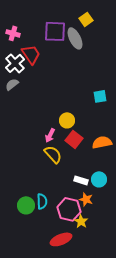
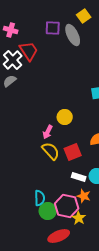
purple square: (55, 31) -> (53, 28), size x0.7
red square: (74, 139) -> (73, 152), moved, turned 30
green circle: (26, 205) -> (48, 211), moved

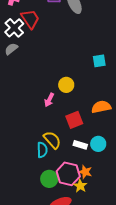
yellow semicircle: (51, 151) -> (52, 140), moved
orange star: (84, 196) -> (85, 172), moved
cyan semicircle: (40, 198) -> (42, 150), moved

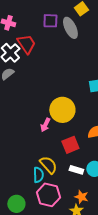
yellow circle: (66, 85) -> (62, 110), size x1.6
pink hexagon: (68, 174) -> (48, 195), moved
green circle: (49, 179) -> (16, 204), moved

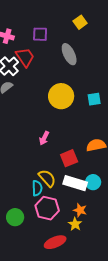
purple square: (50, 21) -> (40, 34), moved
gray ellipse: (70, 28) -> (69, 54), moved
yellow circle: (62, 110) -> (61, 96), moved
white rectangle: (76, 170) -> (75, 183), size x1.6

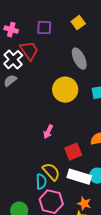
yellow square: (80, 22) -> (78, 23), moved
gray ellipse: (69, 54) -> (79, 59), moved

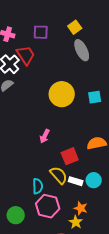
gray ellipse: (79, 59) -> (82, 50), moved
yellow semicircle: (51, 172) -> (59, 175), moved
white rectangle: (79, 177) -> (76, 181), size x0.6

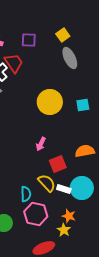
pink arrow: (45, 136) -> (41, 144), moved
cyan circle: (94, 180) -> (82, 188), size x1.5

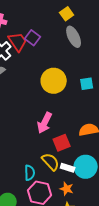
purple square: (29, 40) -> (33, 38), moved, turned 35
pink arrow: (41, 144) -> (45, 123), size x1.5
orange star: (69, 216) -> (67, 189), moved

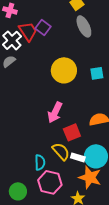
orange star: (67, 189) -> (90, 177), moved, size x1.6

